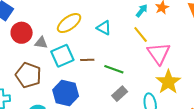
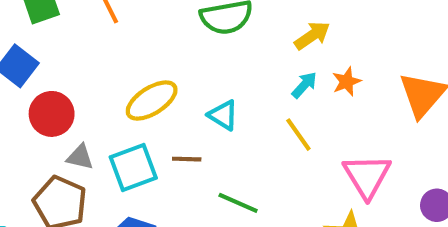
gray triangle: (41, 43) -> (80, 157), moved
pink triangle: (159, 53) -> (367, 176), moved
brown line: (87, 60) -> (187, 159), moved

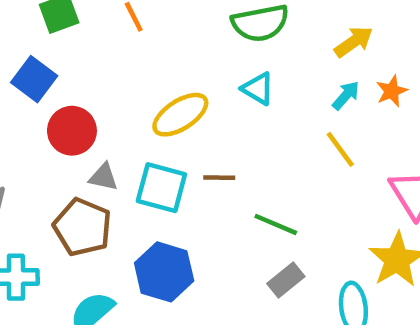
cyan triangle: (223, 115) -> (258, 89), moved
cyan square: (133, 167) -> (161, 188), turned 36

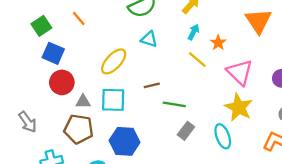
blue square: (34, 79) -> (53, 53), moved
orange star: (392, 91) -> (218, 43), moved
brown line: (219, 178) -> (152, 85), moved

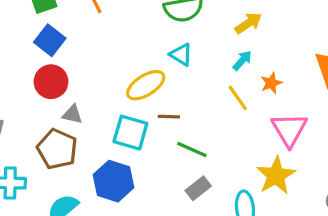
yellow ellipse: (114, 61) -> (146, 85), moved
cyan square: (113, 100) -> (130, 133), moved

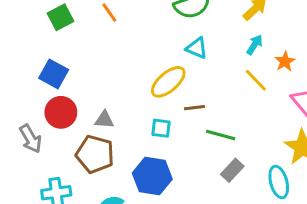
blue square: (50, 40) -> (54, 74), moved
red circle: (51, 82) -> (61, 112), moved
cyan square: (130, 133) -> (161, 128), size x0.6

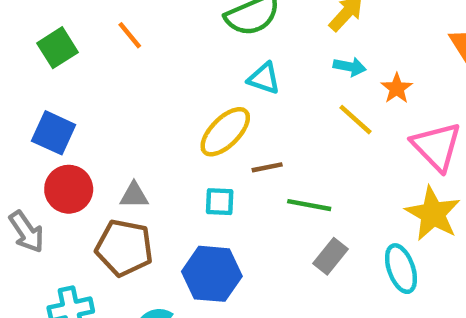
cyan arrow: (255, 45) -> (350, 67), turned 72

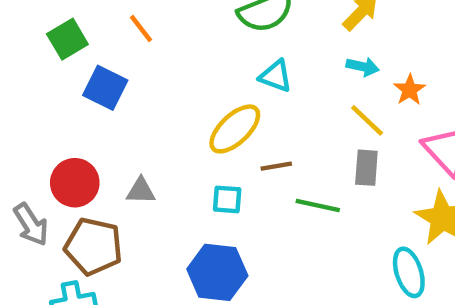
blue square: (54, 133) -> (105, 88), moved
brown pentagon: (124, 248) -> (94, 246), moved
gray rectangle: (330, 256) -> (366, 168), moved, turned -36

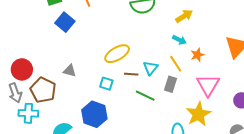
cyan triangle: (276, 76) -> (151, 68), moved, turned 35
red circle: (75, 183) -> (22, 69), moved
gray arrow: (31, 225) -> (15, 93), moved

